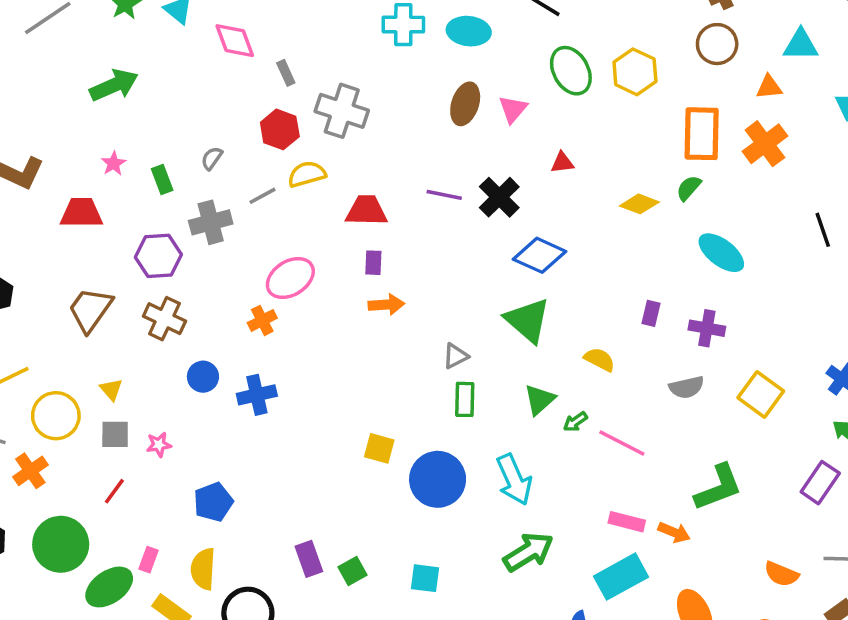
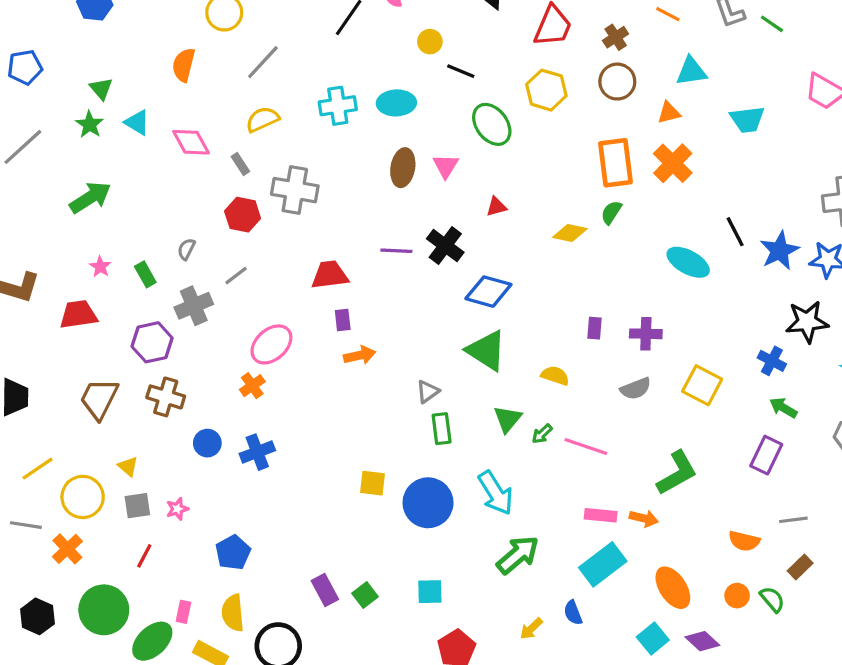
yellow hexagon: (635, 72) -> (546, 90), moved
yellow semicircle: (307, 174) -> (262, 119), moved
cyan ellipse: (721, 253) -> (688, 262), moved

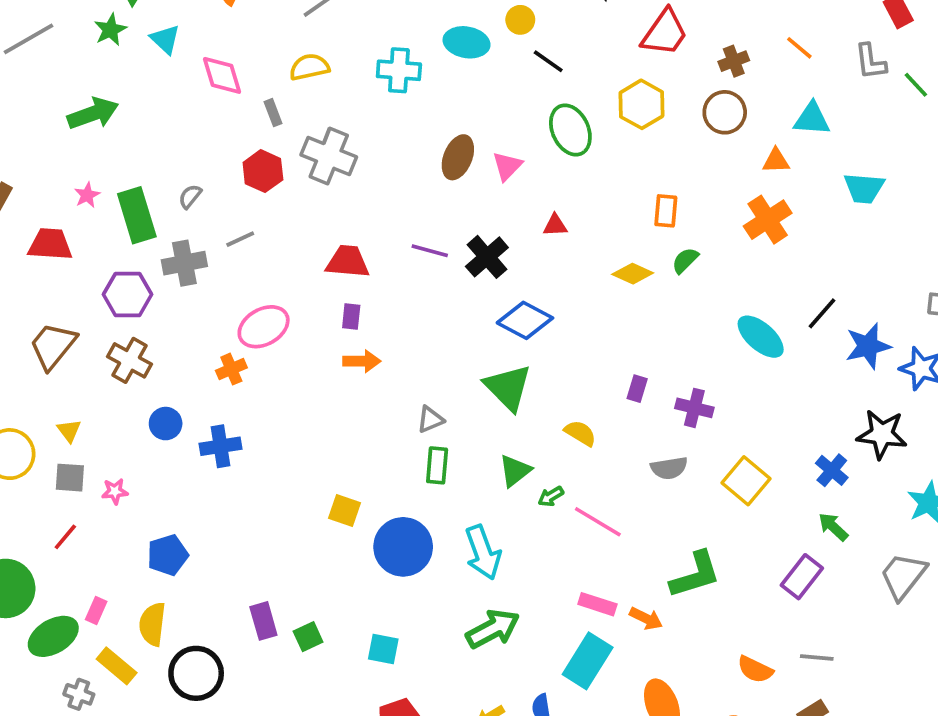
cyan ellipse: (396, 103) -> (467, 42), moved
orange rectangle: (615, 163) -> (666, 211), moved, size x0.6
black line: (735, 232) -> (822, 313), turned 56
green rectangle: (145, 274) -> (137, 215), size x1.8
cyan rectangle: (603, 564) -> (588, 661), turned -33

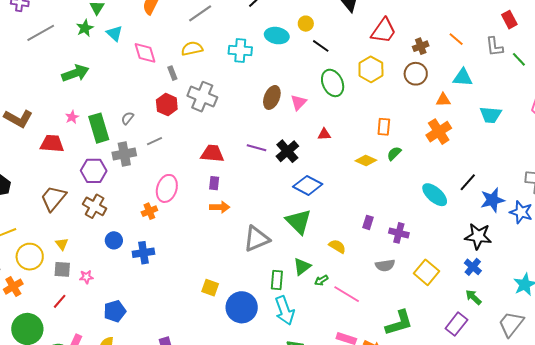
pink ellipse: (264, 327) -> (167, 188), turned -44
gray triangle: (430, 420) -> (257, 239), size x1.8
black star: (882, 434) -> (478, 236), moved
green rectangle: (437, 465) -> (277, 280), moved

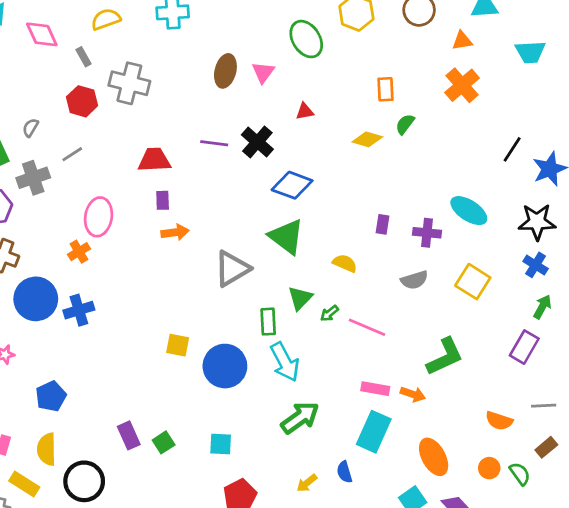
cyan ellipse: (435, 195) -> (469, 211), moved
blue circle: (114, 240) -> (36, 299), size x1.8
green arrow: (473, 297) -> (542, 307), turned 84

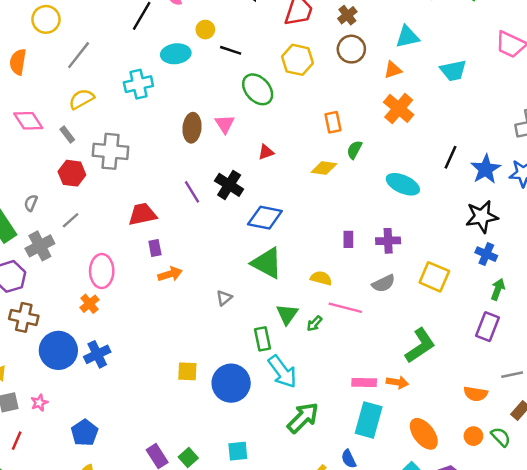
purple line: (214, 143) -> (192, 192), turned 60
cyan ellipse: (469, 211) -> (403, 184), moved
gray triangle: (232, 269) -> (224, 298), size x0.5
pink line: (367, 327) -> (345, 308), moved

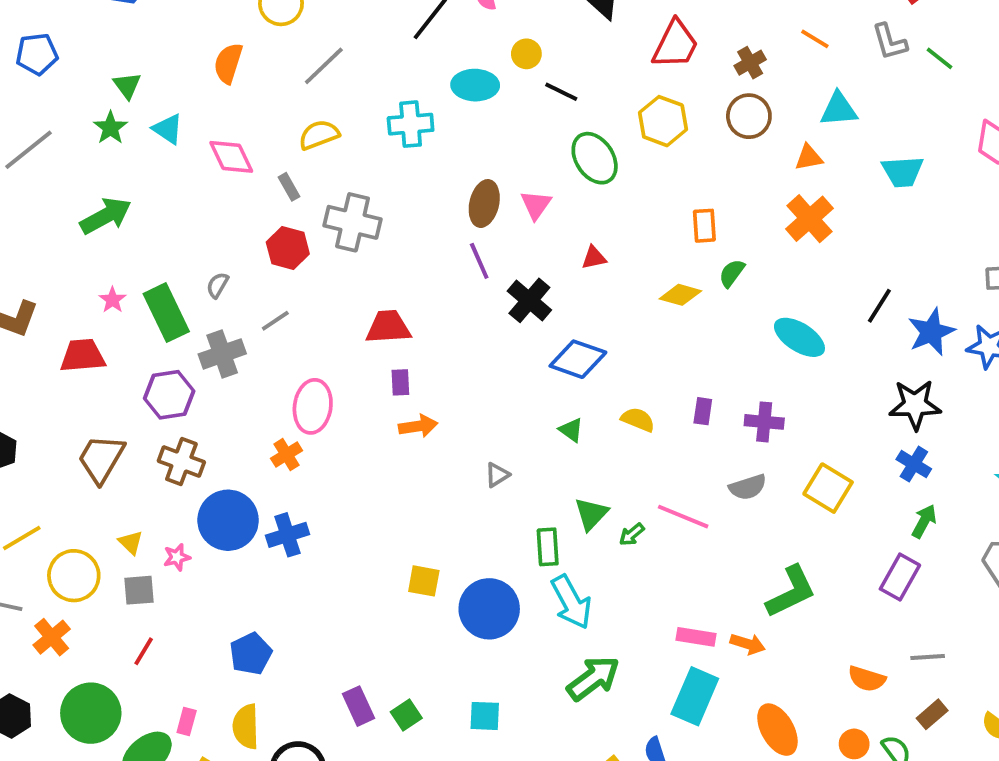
purple line: (192, 192) -> (479, 261), moved
green triangle: (267, 263) -> (571, 430), size x0.5
yellow semicircle: (321, 278) -> (638, 420), moved
pink star: (39, 403) -> (177, 557), moved

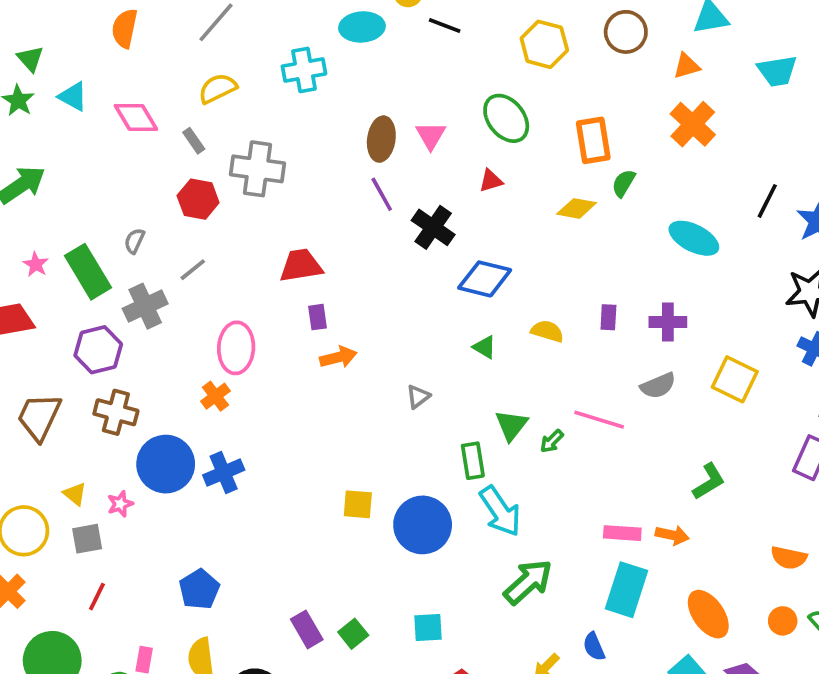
green ellipse: (595, 158) -> (506, 118), moved
orange rectangle: (704, 226) -> (593, 140), size x1.4
green L-shape: (791, 592) -> (709, 481), size x0.7

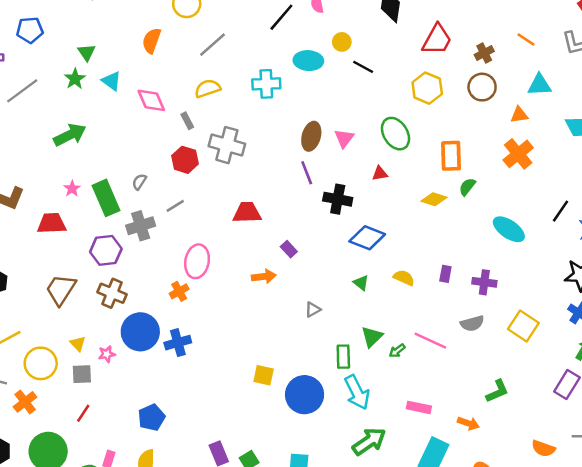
black cross: (433, 227) -> (338, 199), turned -32
purple rectangle: (318, 317) -> (289, 249), moved, turned -42
pink rectangle: (622, 533) -> (419, 407), moved

